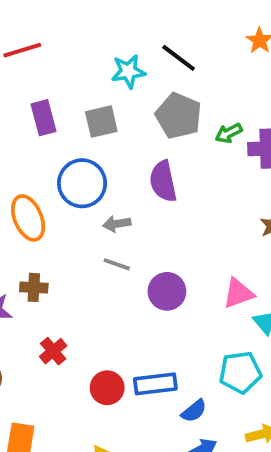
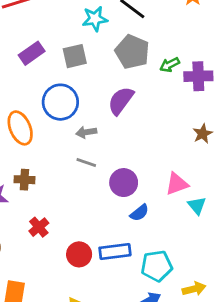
purple rectangle: (43, 118) -> (32, 53), turned 70
purple semicircle: (163, 181) -> (121, 101), turned 48
cyan pentagon: (240, 372) -> (157, 266), moved
blue semicircle: (194, 411) -> (139, 213), moved

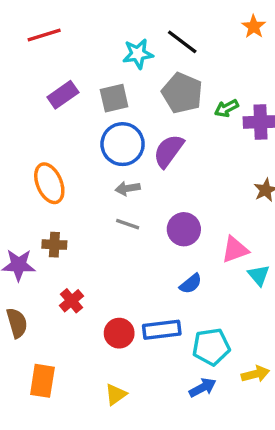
blue circle: (60, 102) -> (123, 144), moved
purple circle: (124, 183) -> (184, 229), moved

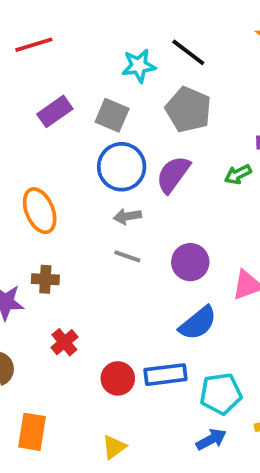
gray square: (114, 98) -> (112, 115), turned 36
green arrow: (226, 108) -> (238, 174), moved
blue semicircle: (191, 284) -> (198, 323), size x1.5

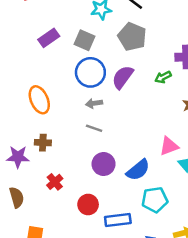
purple circle: (190, 262) -> (104, 164), moved
blue rectangle: (165, 375) -> (118, 220), moved
cyan pentagon: (221, 394) -> (155, 200), moved

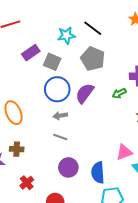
purple rectangle: (49, 38) -> (31, 53), moved
blue semicircle: (138, 170) -> (98, 173), turned 125

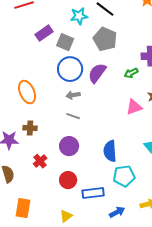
pink triangle: (124, 152) -> (134, 107), moved
purple circle: (68, 167) -> (69, 146), moved

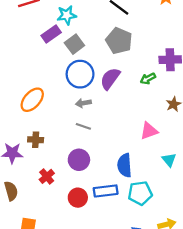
cyan star: (79, 16) -> (67, 15), moved
gray square: (65, 42) -> (74, 44), turned 30
orange ellipse: (27, 92) -> (32, 100), turned 65
pink triangle: (134, 107) -> (149, 131), moved
blue rectangle: (93, 193) -> (106, 191), moved

